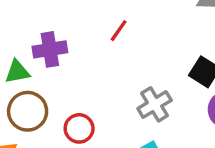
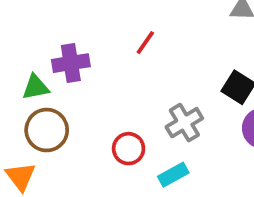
red circle: (79, 128) -> (129, 149), moved

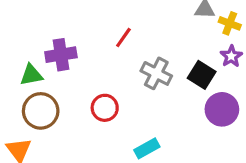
gray cross: (184, 123) -> (156, 73), moved, turned -32
red circle: (129, 149) -> (105, 108), moved

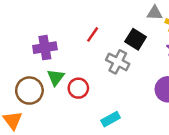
green triangle: (31, 75) -> (56, 77), moved, turned -42
black square: (202, 75) -> (136, 39), moved

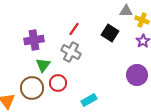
gray cross: (118, 62) -> (71, 52), moved
red circle: (78, 88) -> (58, 83), moved
brown circle: (29, 91) -> (32, 88), moved

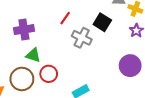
gray cross: (71, 52) -> (82, 38), moved
green triangle: (43, 65) -> (33, 55), turned -49

